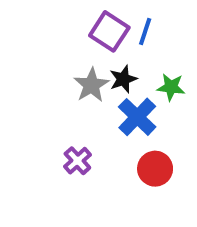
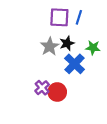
purple square: (109, 31) -> (59, 17), turned -30
red circle: (155, 169) -> (57, 92), moved

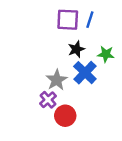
gray star: (50, 47) -> (57, 80), moved
red circle: (57, 92) -> (65, 116), moved

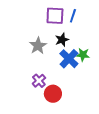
green star: (106, 54) -> (83, 55), moved
gray star: (57, 80) -> (38, 46), moved

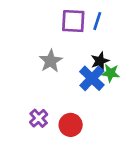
black star: (62, 40) -> (100, 61), moved
purple cross: (39, 81) -> (39, 118), moved

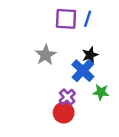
green star: (111, 73) -> (101, 92), moved
purple cross: (39, 118) -> (67, 97), moved

